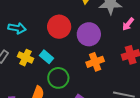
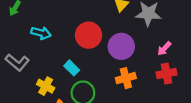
pink arrow: (128, 24) -> (164, 49), moved
yellow cross: (26, 58) -> (46, 86), moved

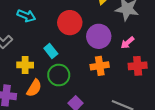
pink arrow: (164, 49) -> (128, 43), moved
yellow cross: (46, 86) -> (25, 65), turned -35

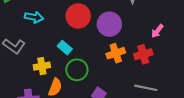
pink arrow: (128, 43) -> (157, 31), moved
red cross: (138, 66) -> (143, 54), moved

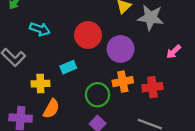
pink arrow: (157, 31) -> (174, 52), moved
cyan rectangle: (65, 48) -> (68, 67), turned -72
green circle: (77, 70) -> (98, 95), moved

